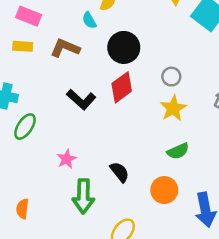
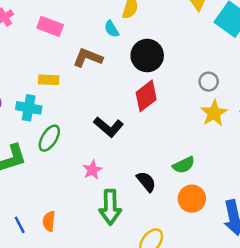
yellow rectangle: (23, 46) -> (49, 80), moved
gray circle: (171, 77) -> (209, 82), moved
black L-shape: (81, 99) -> (108, 127), moved
yellow star: (173, 108) -> (214, 113), moved
green semicircle: (178, 151) -> (184, 165), moved

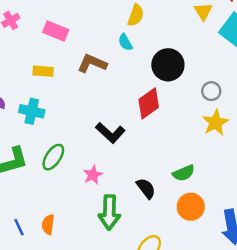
cyan semicircle: (112, 29) -> (125, 42), moved
black circle: (147, 56) -> (168, 65), moved
yellow rectangle: (49, 80) -> (43, 71), moved
green ellipse: (49, 138) -> (53, 157), moved

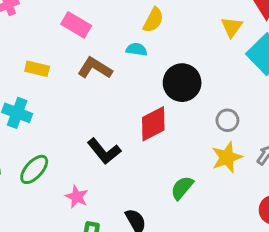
pink rectangle: (56, 31) -> (76, 25), moved
cyan semicircle: (125, 42) -> (137, 49), turned 120
green semicircle: (184, 173) -> (182, 188), moved, turned 145
pink star: (93, 175) -> (77, 197), turned -30

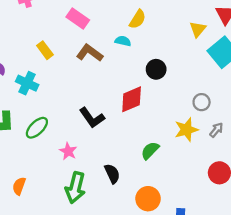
yellow rectangle: (37, 69) -> (45, 50), turned 36
black circle: (182, 83) -> (156, 69), size x0.7
gray circle: (227, 120) -> (202, 102), moved

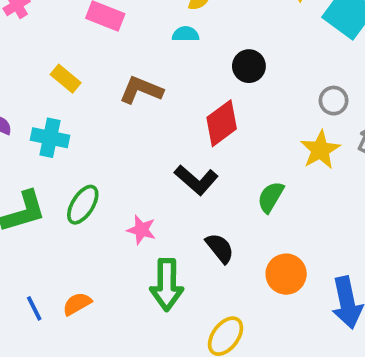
brown L-shape: (90, 53) -> (141, 90), moved
black L-shape: (92, 118) -> (196, 180), moved
orange semicircle: (19, 186) -> (77, 304), turned 54

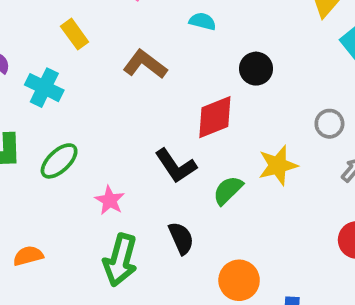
yellow star: (320, 150) -> (278, 165), moved
green semicircle: (271, 197) -> (228, 190), moved

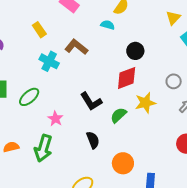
cyan cross: (44, 88) -> (49, 61), moved
red diamond: (215, 117) -> (127, 78), moved
green arrow: (120, 260) -> (43, 148), moved

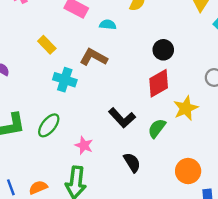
cyan semicircle: (108, 25) -> (108, 25), moved
orange circle: (123, 163) -> (188, 171), moved

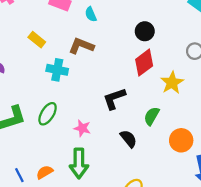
cyan semicircle: (108, 25) -> (91, 14), turned -112
black L-shape: (122, 118) -> (114, 99), turned 120
green semicircle: (157, 128) -> (152, 116), moved

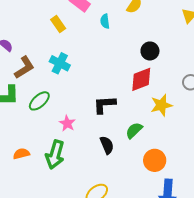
yellow rectangle: (37, 40) -> (58, 24), moved
brown L-shape: (81, 46) -> (24, 67), moved, turned 110

